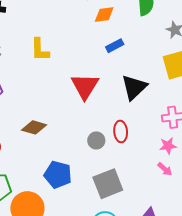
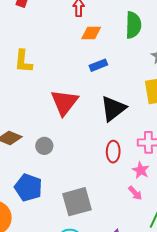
red ellipse: (121, 132) -> (113, 152), moved
gray circle: (96, 140) -> (44, 146), moved
pink star: (168, 146) -> (141, 170), turned 30

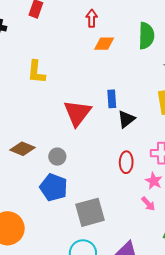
blue rectangle: (98, 65) -> (112, 99), moved, turned -72
black triangle: (113, 109) -> (126, 119), size x0.7
blue pentagon: (28, 187) -> (54, 187), moved

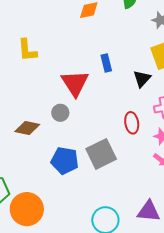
black triangle: (126, 119) -> (142, 79), moved
gray circle: (57, 157) -> (60, 113), moved
gray square: (90, 212) -> (101, 154), moved

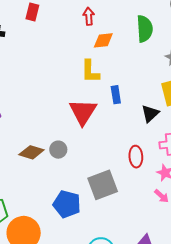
yellow L-shape: (27, 50) -> (90, 71), moved
gray circle: (60, 113) -> (58, 150), moved
blue pentagon: (65, 161) -> (67, 204), moved

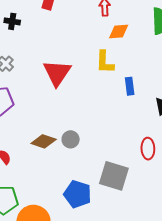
red triangle: (83, 112) -> (57, 73), moved
gray square: (103, 185) -> (114, 176), turned 36

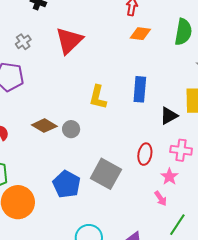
yellow L-shape: (105, 62) -> (98, 97), moved
red triangle: (57, 73) -> (69, 41), moved
blue rectangle: (130, 86) -> (140, 89), size x1.4

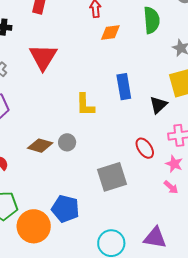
red ellipse: (145, 154) -> (145, 148), turned -30
gray square: (106, 174) -> (112, 177), turned -32
blue pentagon: (67, 184) -> (65, 209), moved

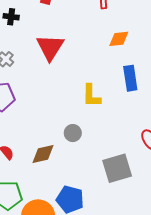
orange diamond: (110, 33) -> (119, 39), moved
brown diamond: (40, 146) -> (43, 154), moved, turned -30

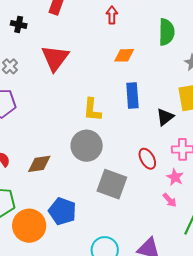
gray circle: (73, 133) -> (87, 146), moved, size x1.8
gray square: (117, 168) -> (112, 184), turned 32

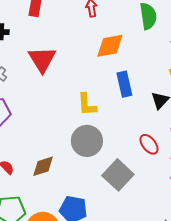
orange diamond: (124, 55) -> (110, 46), size x1.4
gray square: (112, 184) -> (118, 175), turned 32

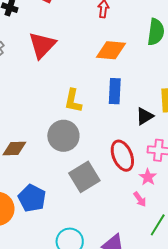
red ellipse: (149, 144) -> (122, 156), size x1.4

